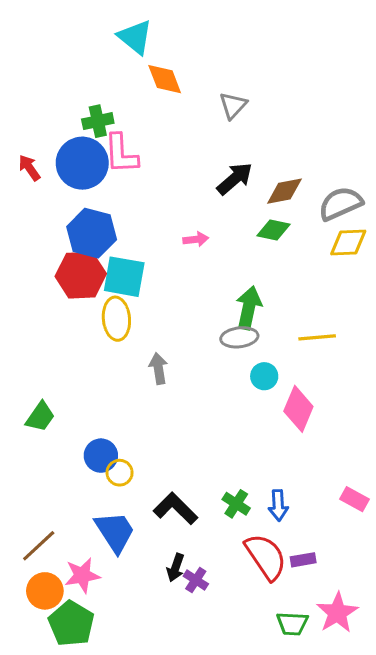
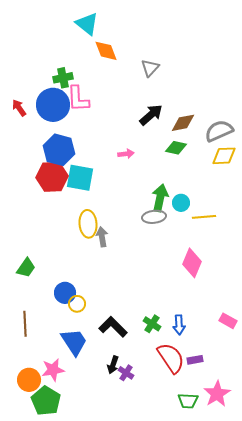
yellow ellipse: (116, 319) -> (88, 224), moved
cyan circle: (264, 376) -> (181, 203), moved
brown line: (39, 546) -> (25, 324), moved, turned -50

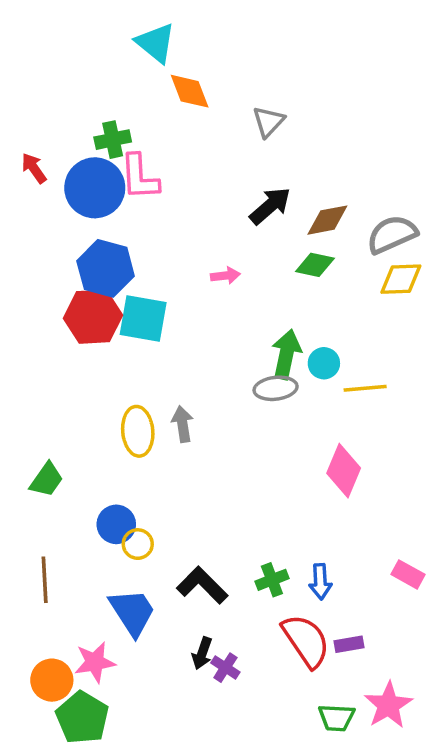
red arrow: (19, 108) -> (34, 168), moved
yellow ellipse: (88, 224) -> (138, 431), moved
green cross: (152, 324) -> (272, 580), turned 36

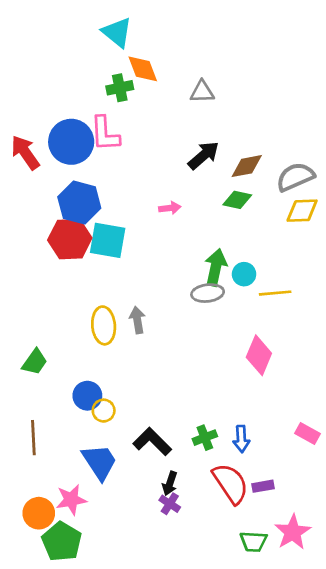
gray triangle: (268, 122) -> (202, 92), turned 45
green cross: (113, 140) -> (120, 88), moved
red arrow: (34, 168) -> (25, 153), moved, size x1.5
black arrow: (202, 653) -> (170, 483), moved

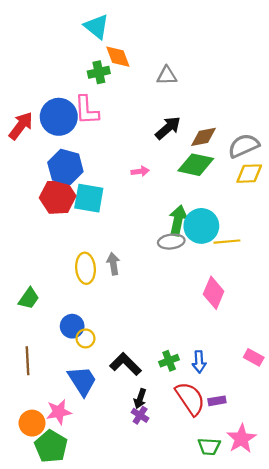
red arrow: (25, 153) -> (21, 126), turned 72
green diamond: (237, 200) -> (196, 165), size x1.5
cyan circle: (244, 274) -> (201, 226), size x1.8

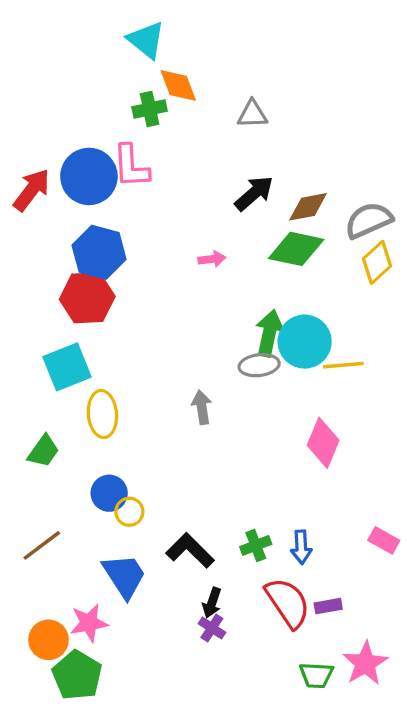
yellow diamond: (249, 174) -> (377, 262), turned -40
cyan square: (89, 198) -> (67, 367), moved, turned -32
gray arrow: (113, 264) -> (202, 407), moved
yellow ellipse: (85, 268) -> (102, 414), moved
brown line: (28, 361) -> (42, 545), turned 56

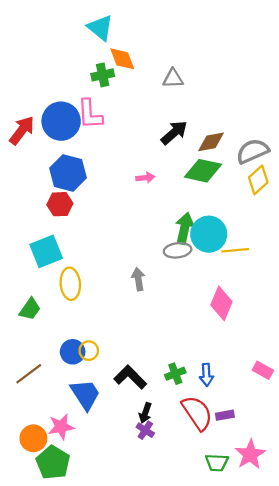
red hexagon: (87, 298) -> (60, 204), size x0.7
blue circle: (109, 493) -> (73, 352), moved

